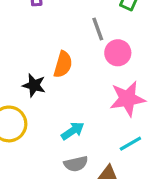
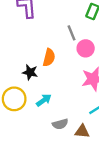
cyan arrow: (73, 131) -> (44, 100), moved

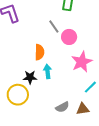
black star: (30, 72) -> (30, 77), moved
cyan arrow: (44, 100) -> (48, 71), moved, turned -48

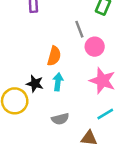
pink star: (82, 62) -> (102, 81), turned 30
gray semicircle: (62, 107) -> (60, 119), moved

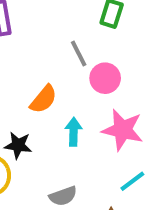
orange semicircle: (54, 56) -> (43, 99), turned 30
cyan arrow: (58, 82) -> (74, 132), moved

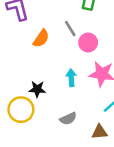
orange semicircle: (43, 99) -> (41, 38), moved

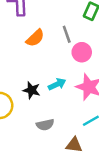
cyan arrow: (71, 78) -> (57, 84), turned 56
black star: (37, 89) -> (32, 90), moved

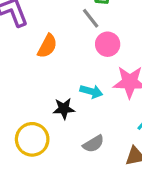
gray line: (67, 34) -> (91, 18), moved
cyan arrow: (57, 84) -> (91, 91), turned 60

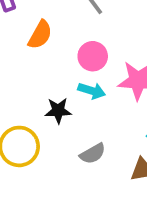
pink circle: (108, 44) -> (93, 56), moved

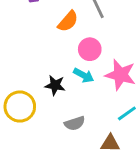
orange semicircle: (40, 35) -> (68, 21), moved

